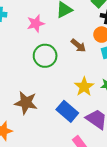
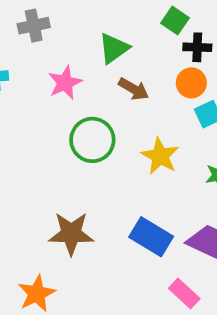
brown arrow: (78, 45) -> (134, 89), moved
yellow star: (84, 87) -> (160, 156), moved

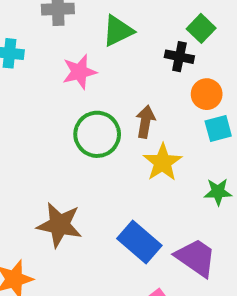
black cross: (197, 47) -> (179, 57), moved
green triangle: (114, 48) -> (118, 31), moved
brown arrow: (134, 89) -> (145, 122), moved, turned -120

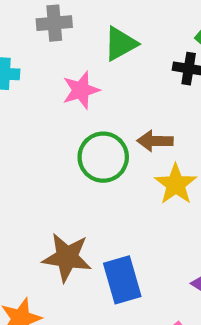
brown arrow: (145, 122) -> (155, 141), turned -96
blue rectangle: (139, 242) -> (122, 280), moved, turned 36

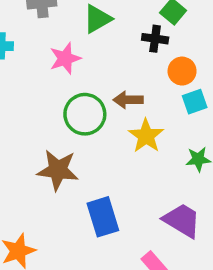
brown star: (67, 257) -> (58, 170), moved

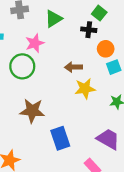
green circle: (85, 114) -> (22, 66), moved
yellow star: (146, 136) -> (85, 89), turned 30

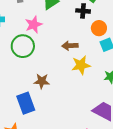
brown star: (32, 111) -> (42, 81), moved, size x0.7
blue rectangle: (60, 138) -> (26, 103), moved

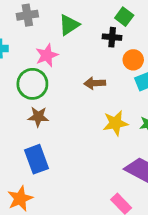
yellow star: (81, 65) -> (115, 123), moved
brown star: (42, 81) -> (38, 117), moved

